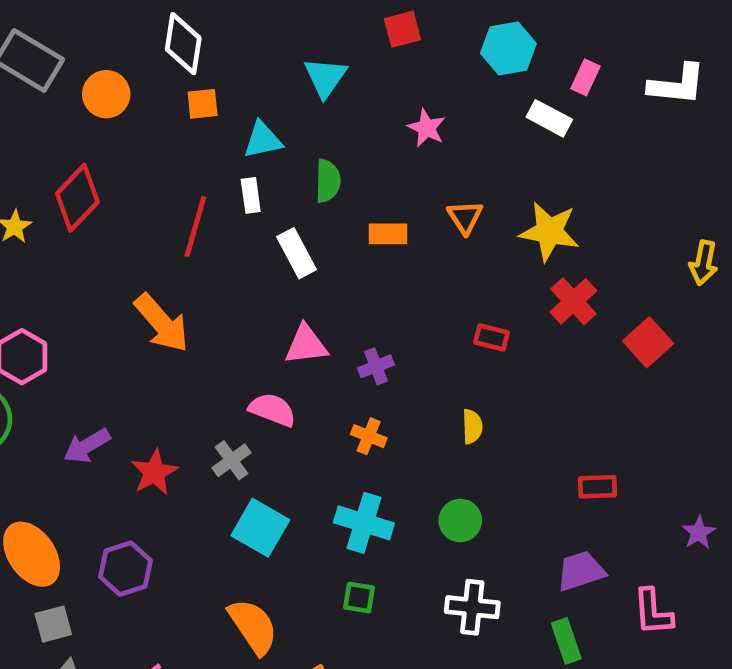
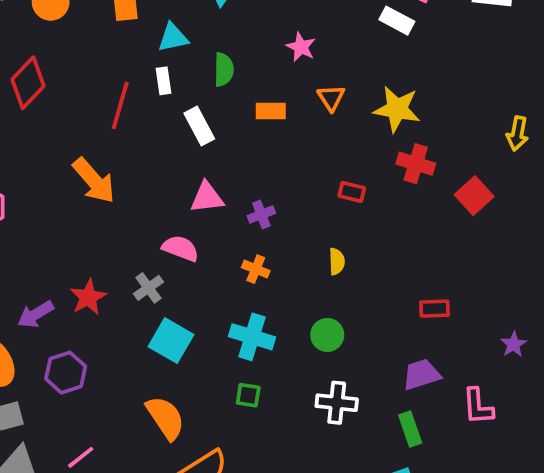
pink star: (427, 128) -> (301, 47), moved
red cross: (573, 301) -> (416, 164), turned -30
purple arrow: (87, 446) -> (36, 314), moved

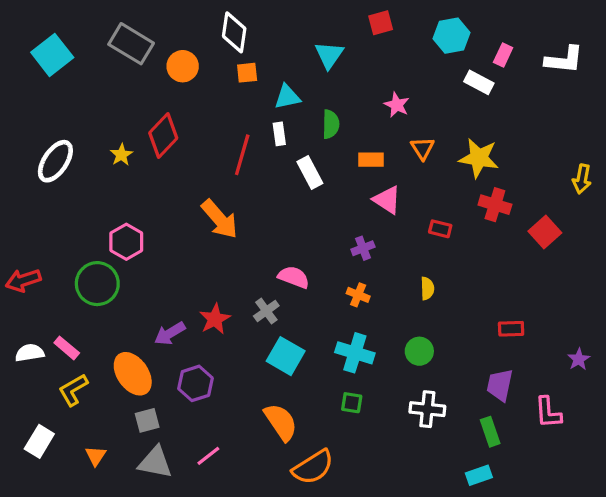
pink triangle: (207, 198) -> (387, 200), moved, turned 40
purple trapezoid: (421, 374) -> (500, 385), turned -60

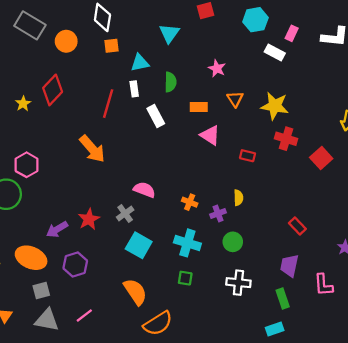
purple cross: (363, 248) -> (218, 214), moved
red rectangle: (511, 329) -> (297, 226), turned 48
orange ellipse: (133, 374) -> (31, 258), turned -32

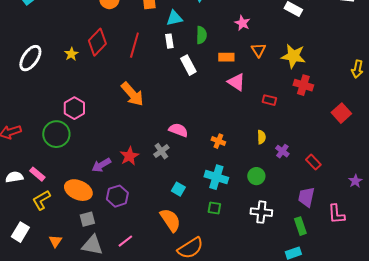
red line: (108, 104) -> (134, 45), moved
red square: (321, 158) -> (341, 113), moved
purple cross: (218, 214) -> (282, 151), moved, turned -32
cyan square: (139, 245) -> (178, 189), moved, size x0.6

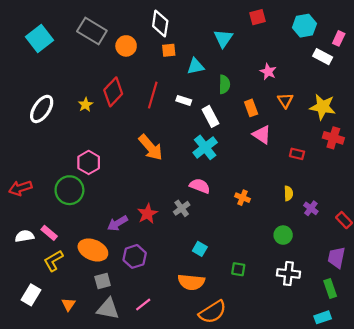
white rectangle: (169, 41) -> (184, 100), moved, turned -64
orange rectangle: (226, 57) -> (251, 108), turned 70
cyan cross: (216, 177) -> (205, 147), moved, turned 35
orange semicircle: (170, 220) -> (191, 282), turned 130

